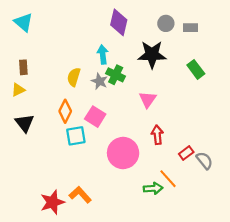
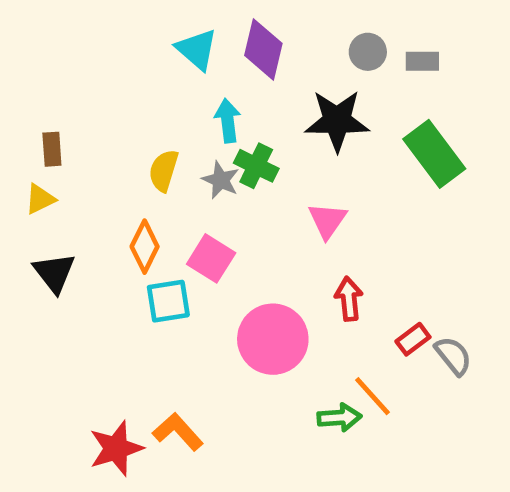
cyan triangle: (23, 22) -> (197, 49), moved
green rectangle: (196, 69) -> (434, 154), size x1.5

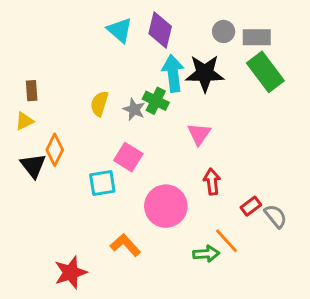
gray rectangle: (422, 61) -> (257, 37), size x1.4
cyan arrow: (228, 121) -> (173, 73), moved, size x1.4
green rectangle: (434, 154) -> (265, 72), moved
orange diamond: (145, 247) -> (55, 150), moved
orange L-shape: (178, 432) -> (125, 245), moved

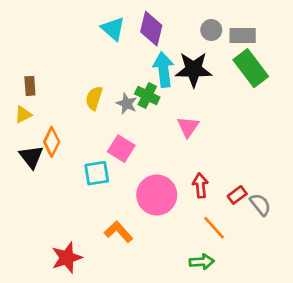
red arrow: (212, 182) -> (200, 185), moved
green arrow: (206, 254) -> (202, 262), moved

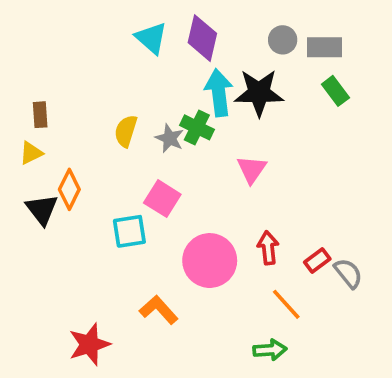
green rectangle: (251, 68) -> (335, 91), size x0.6

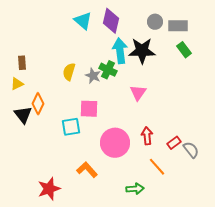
pink square: (162, 199) -> (89, 109), turned -30
green arrow: (270, 350) -> (135, 189), moved

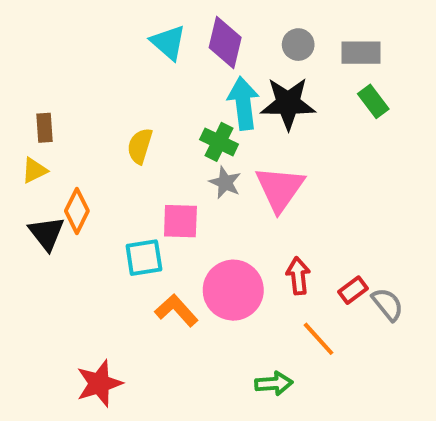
gray circle: (155, 22) -> (298, 45), moved
gray star: (93, 76) -> (225, 183), moved
pink triangle: (138, 93) -> (280, 189), size x1.5
orange L-shape: (87, 170) -> (176, 310), moved

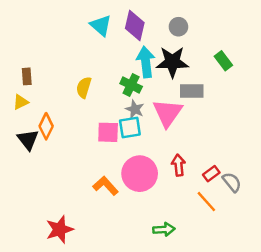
gray rectangle: (361, 53) -> (192, 91), moved
cyan square: (144, 258) -> (130, 127), moved
orange line: (318, 339) -> (206, 202), moved

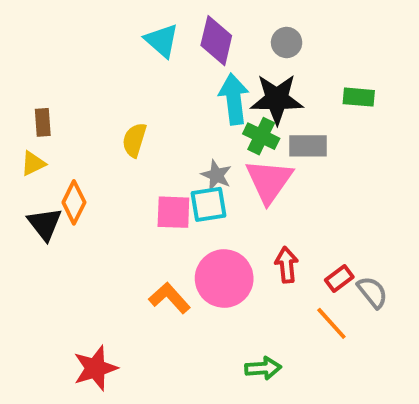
green rectangle: (223, 61) -> (359, 97), turned -48
green cross: (131, 85) -> (261, 136), moved

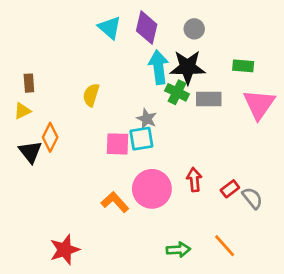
pink triangle: (269, 181) -> (259, 104), moved
orange line: (331, 323) -> (225, 246), moved

